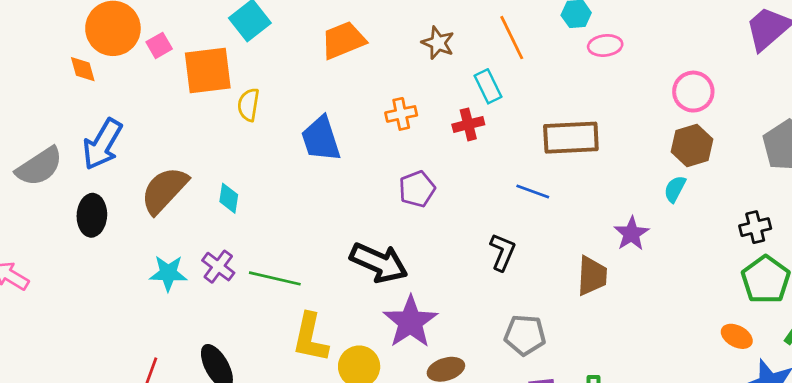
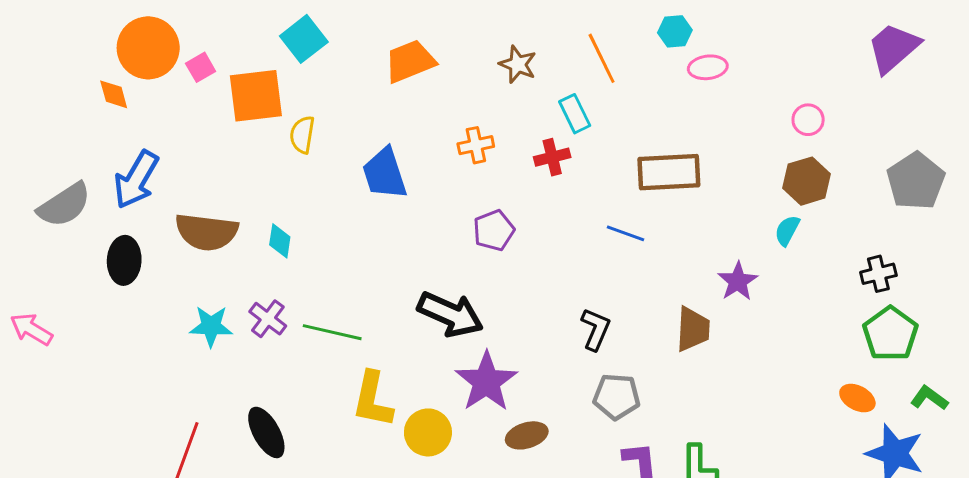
pink circle: (693, 92) -> (808, 120), size x0.7
brown semicircle: (164, 190) -> (206, 232), turned -126
black L-shape: (503, 252) -> (596, 329), moved

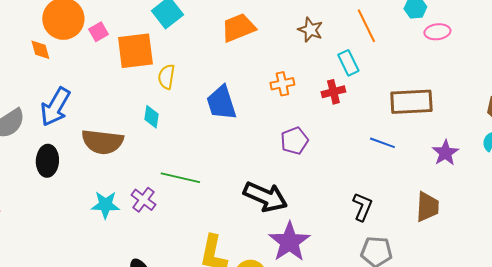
cyan diamond: (280, 241) -> (151, 117), moved
purple star: (738, 281) -> (445, 153), moved
green line: (332, 332) -> (180, 178), moved

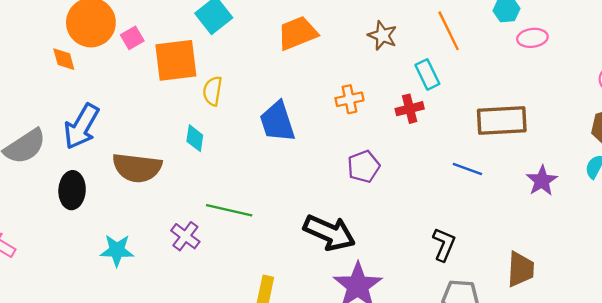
cyan star: (105, 205) -> (117, 250), moved
brown trapezoid: (427, 207) -> (521, 269), moved

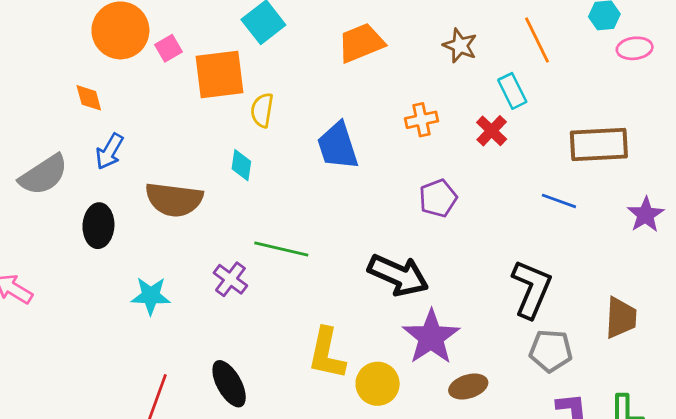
orange diamond: (64, 59) -> (89, 98), moved
red cross: (410, 109) -> (492, 131), turned -32
blue arrow: (81, 126) -> (109, 151), size x0.7
black L-shape: (444, 244) -> (531, 289), size x1.5

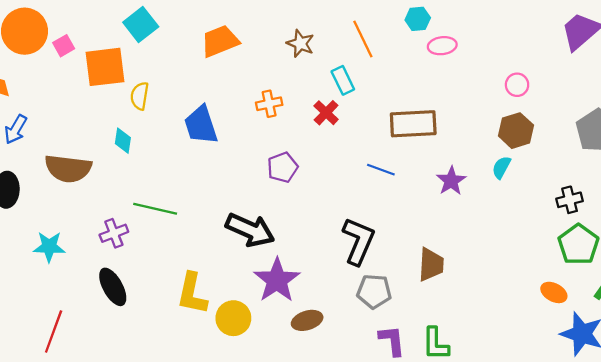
purple cross: (230, 279) -> (114, 233), turned 32
black ellipse: (229, 384) -> (113, 287), moved

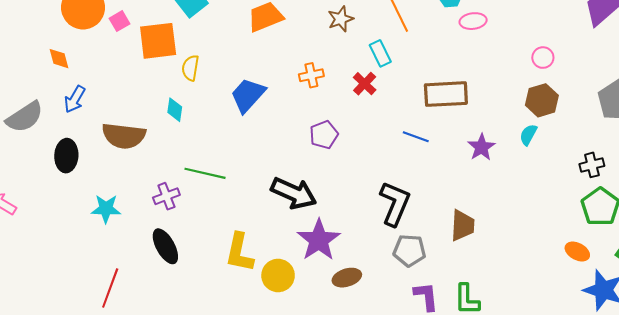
brown star: (300, 43) -> (341, 19), turned 30
blue trapezoid: (201, 125) -> (248, 95), turned 60

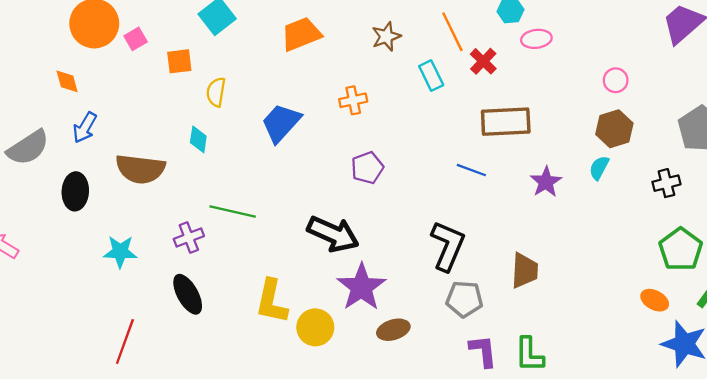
orange square: (158, 41) -> (179, 61), size x0.6
red cross: (365, 84) -> (483, 61), moved
black cross: (592, 165) -> (666, 183), moved

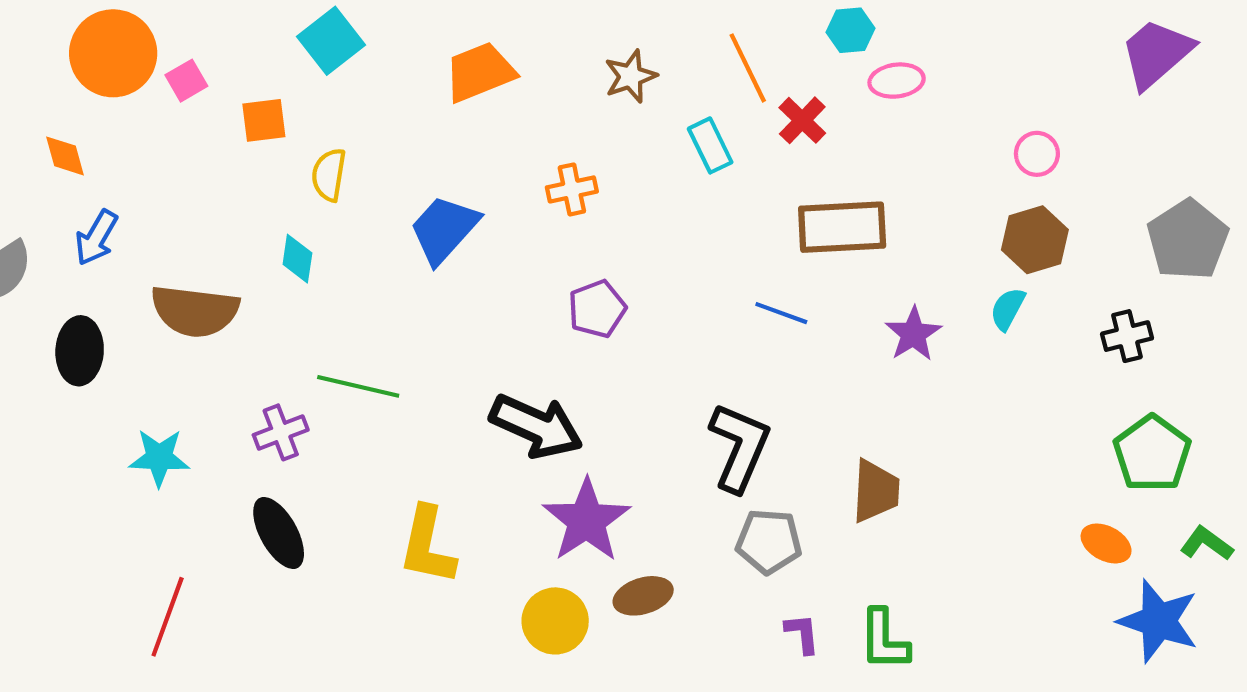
yellow circle: (315, 327) -> (555, 621), moved
purple L-shape: (483, 351) -> (802, 634), size x0.7

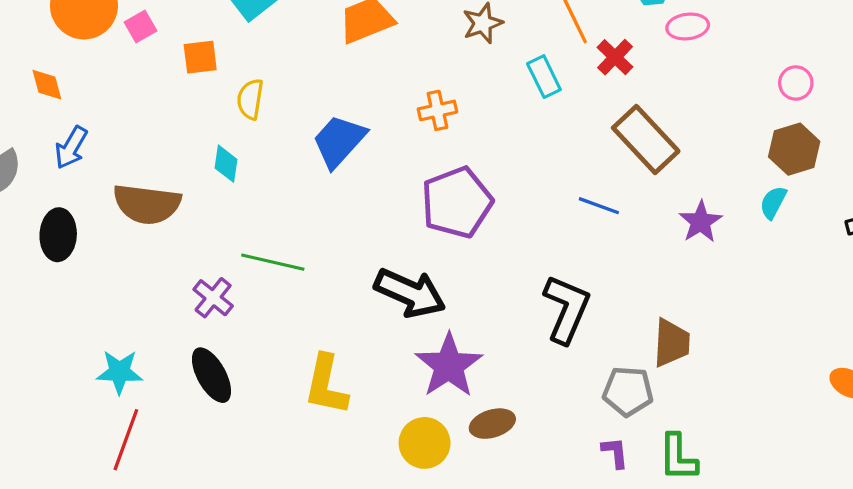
brown rectangle: (842, 227) -> (646, 139), turned 50
purple pentagon: (597, 309) -> (457, 202), size x1.6
purple cross: (281, 432) -> (213, 298), turned -30
cyan star: (159, 458) -> (119, 372), moved
gray pentagon: (769, 541) -> (628, 391), moved

